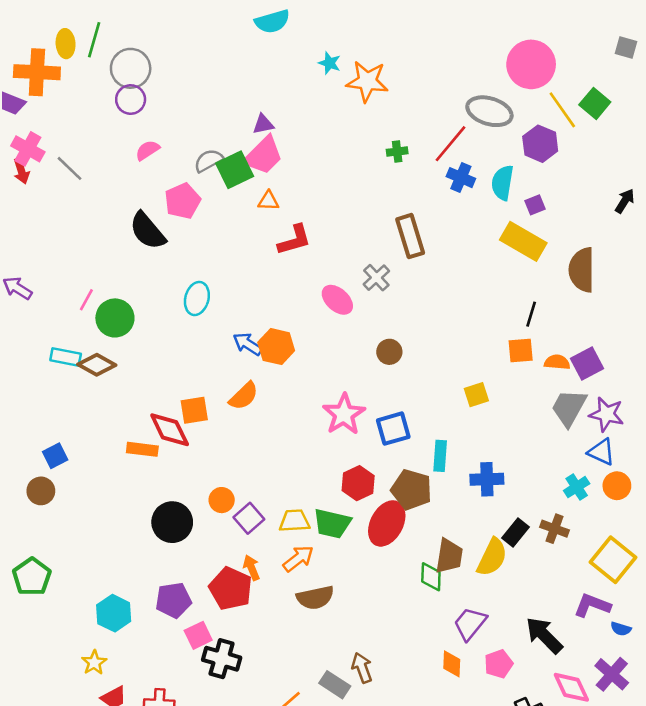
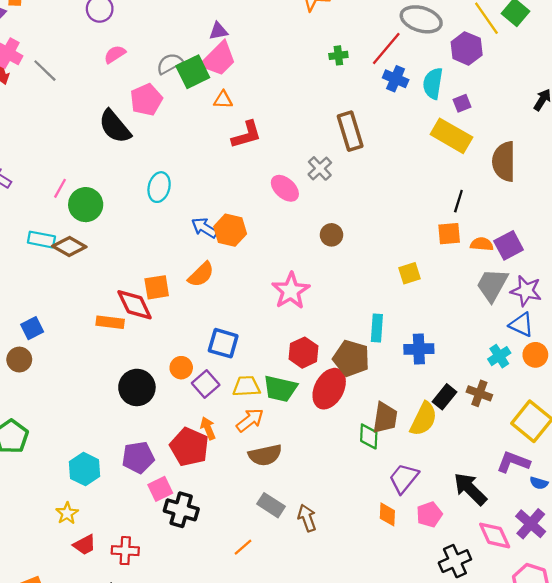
blue square: (393, 429) -> (223, 343), moved, turned 32
gray rectangle: (335, 685) -> (271, 505), moved

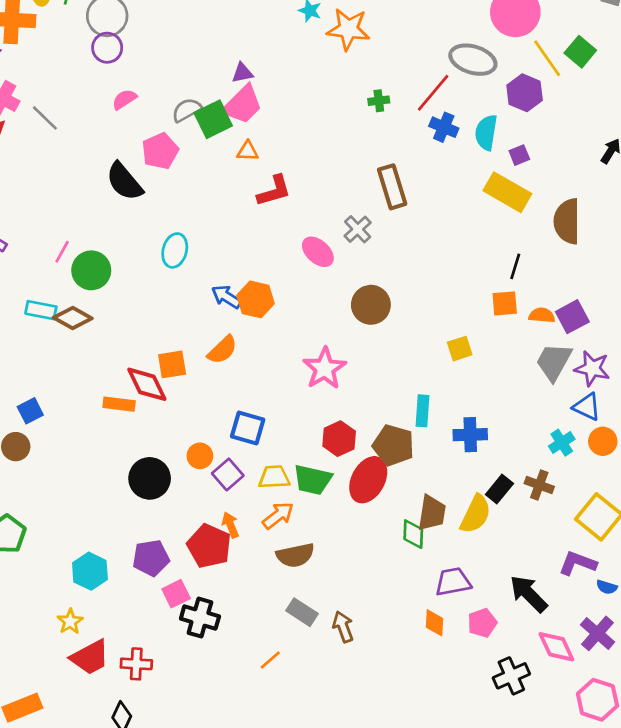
brown circle: (331, 235) -> (371, 305), size x1.5
purple trapezoid: (404, 478) -> (453, 582), turned 40
red trapezoid: (84, 545) -> (90, 657), size x1.5

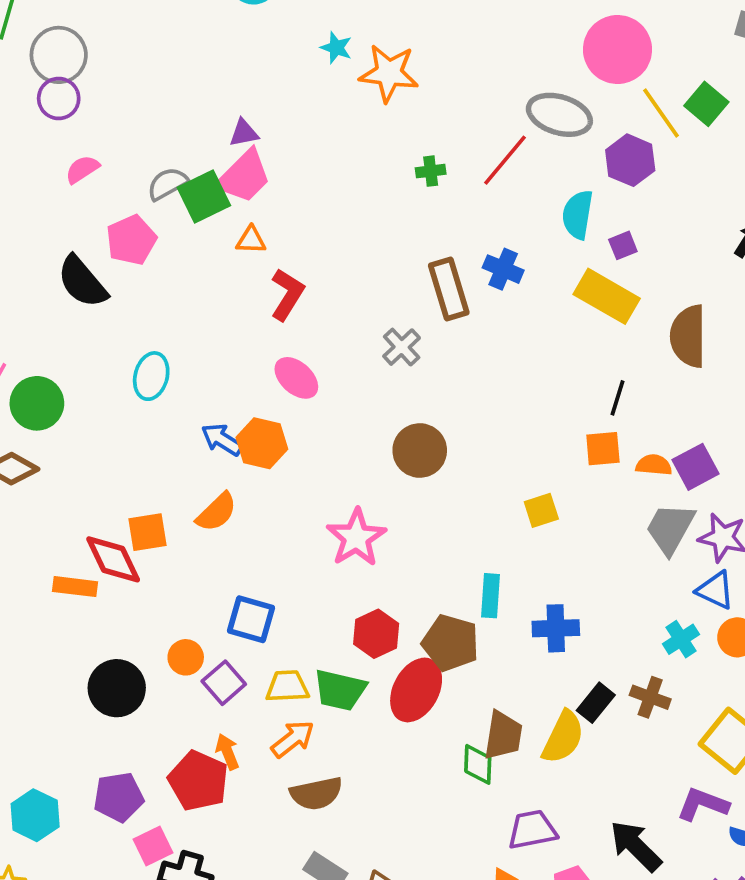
blue cross: (444, 127) -> (503, 269), moved
red L-shape: (274, 191) -> (287, 294), turned -42
pink ellipse: (318, 252) -> (296, 378), moved

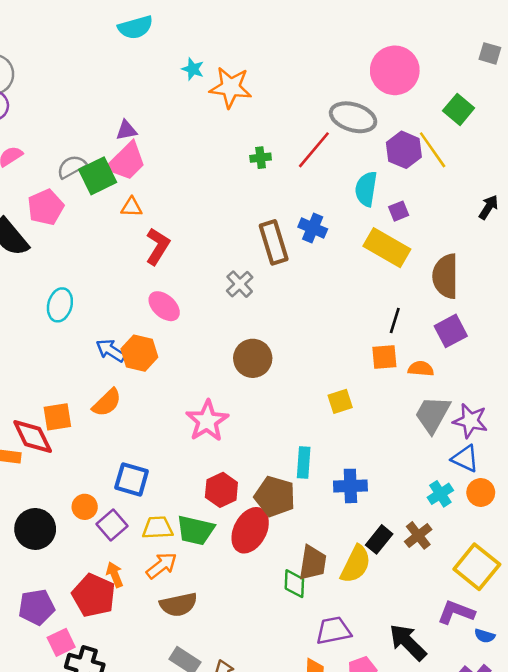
yellow line: (661, 113) -> (433, 150), moved
purple square: (696, 467) -> (451, 331), moved
brown cross: (650, 697) -> (418, 535), turned 32

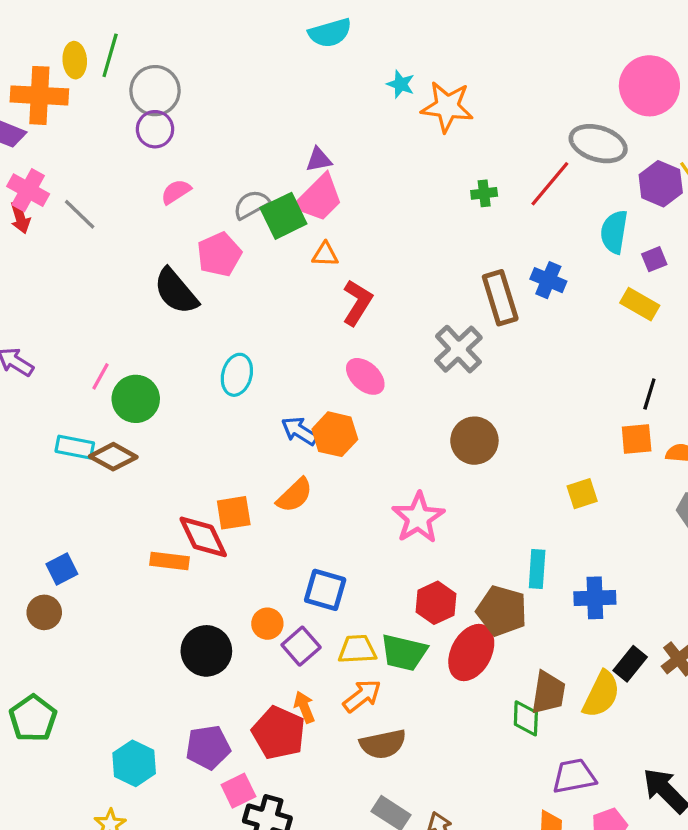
yellow rectangle: (387, 248) -> (640, 304), size x0.7
gray cross: (240, 284) -> (458, 349), size x1.4

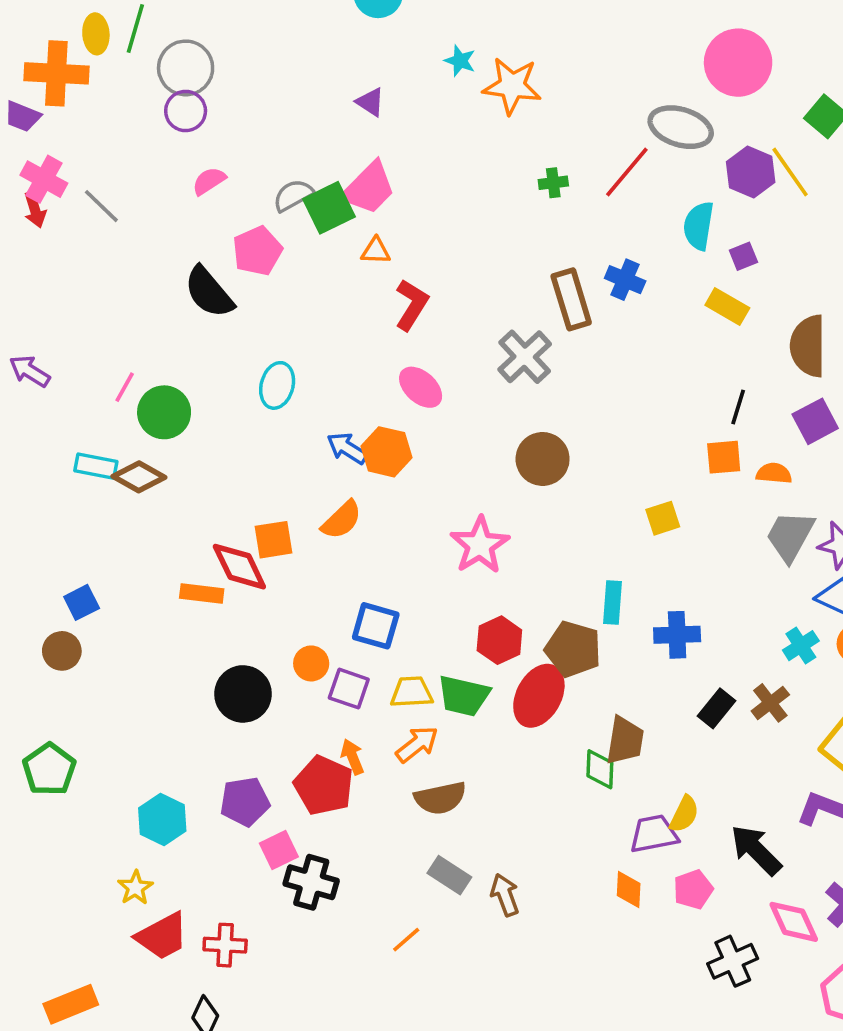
purple triangle: (319, 160) -> (370, 102), moved, turned 44
purple square: (301, 646) -> (349, 689), turned -30
yellow semicircle: (601, 694) -> (684, 814), moved, size x0.7

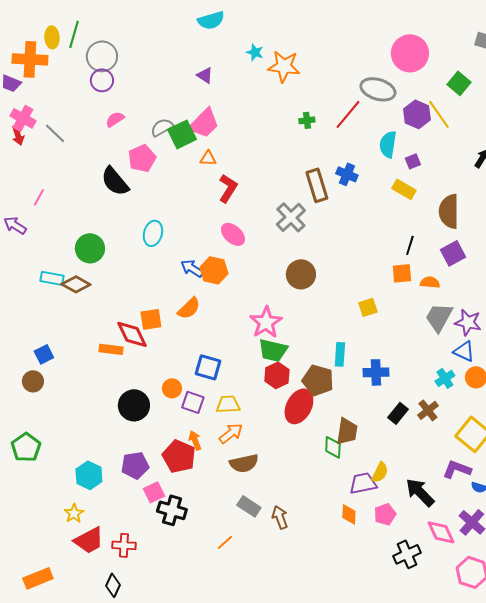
pink line: (125, 387) -> (39, 197), moved
green trapezoid: (464, 696) -> (273, 350), moved

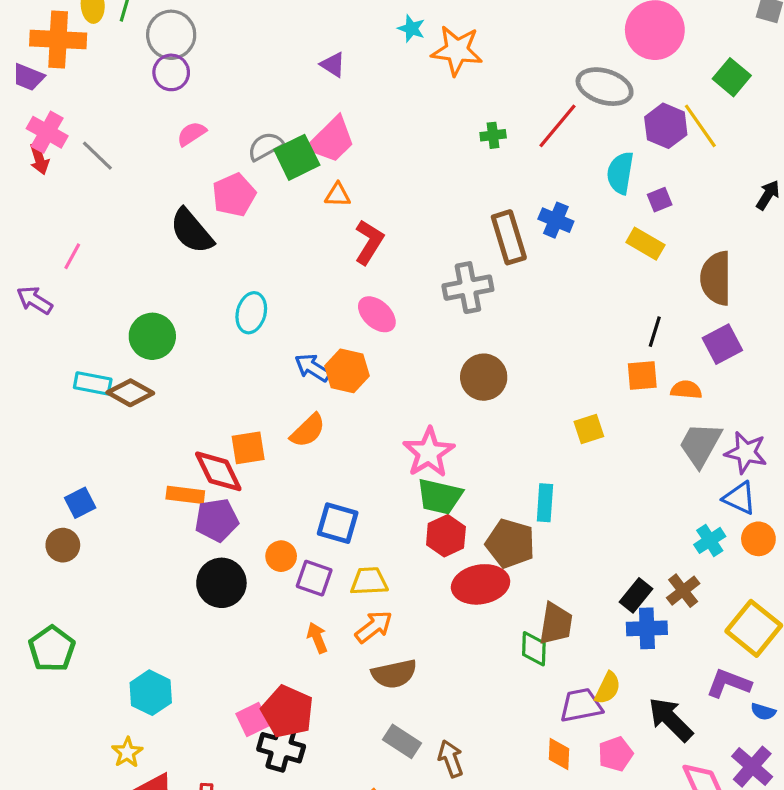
gray cross: (291, 217) -> (468, 288), turned 32
blue cross: (376, 372) -> (647, 628), moved
red ellipse: (299, 406) -> (481, 584), turned 52
red pentagon: (179, 456) -> (287, 712), moved
purple pentagon: (135, 465) -> (217, 520), moved

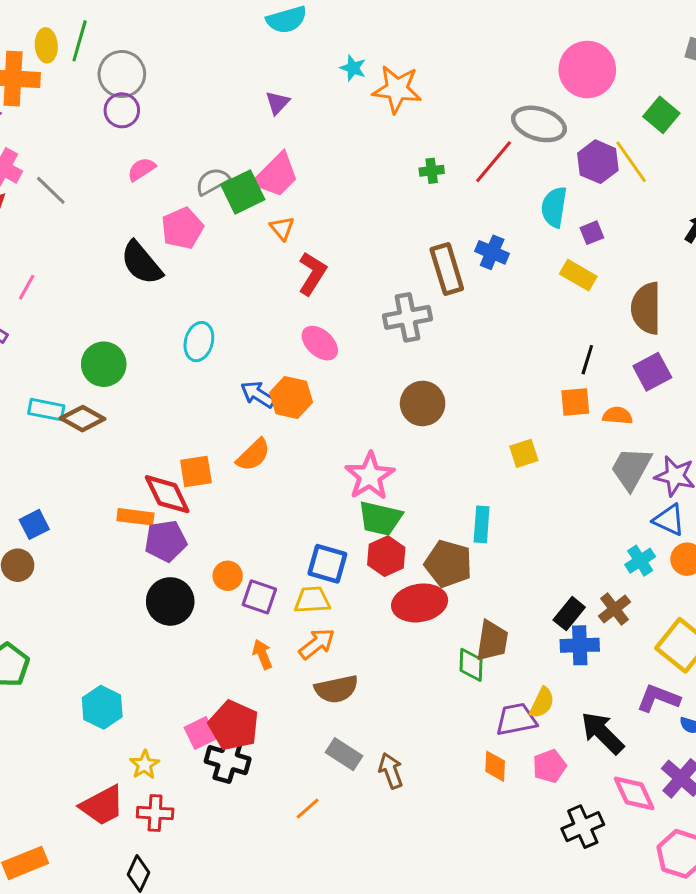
purple triangle: (333, 65) -> (278, 103), turned 40
orange triangle: (338, 195) -> (282, 228), turned 48
blue square: (338, 523) -> (327, 564), moved
yellow star: (127, 752) -> (145, 765), moved

